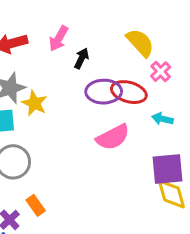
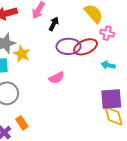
pink cross: (161, 72) -> (107, 33), turned -32
red ellipse: (129, 92) -> (86, 47), turned -40
pink semicircle: (113, 137) -> (56, 78), moved, size x0.7

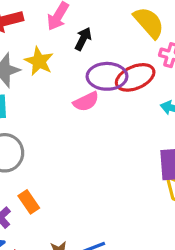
yellow star: (22, 54) -> (39, 61), moved
pink semicircle: (56, 78) -> (86, 102), moved

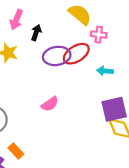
pink semicircle: (86, 102) -> (50, 104), moved

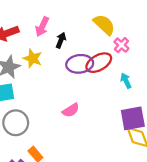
pink cross: (99, 35) -> (121, 45), turned 32
cyan arrow: (105, 71) -> (126, 81), turned 56

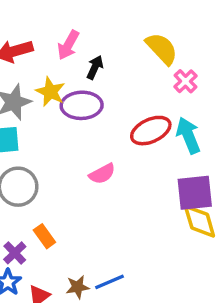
red ellipse: (99, 63) -> (151, 131), moved
purple ellipse: (80, 64) -> (82, 105), moved
cyan arrow: (126, 81) -> (188, 135), size x1.5

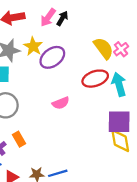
yellow semicircle: (162, 49) -> (104, 48), moved
black arrow: (95, 67) -> (62, 18), moved
purple ellipse: (82, 105) -> (52, 57), turned -40

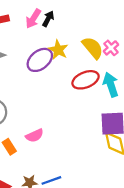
yellow star: (33, 46) -> (58, 50), moved
pink semicircle: (61, 103) -> (35, 136), moved

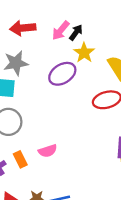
yellow star: (58, 50) -> (84, 53), moved

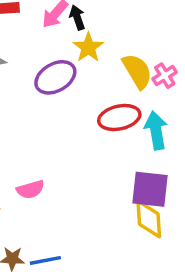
black arrow: (76, 32) -> (77, 18), turned -56

